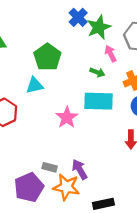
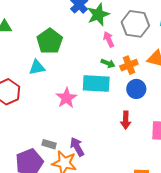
green arrow: (97, 72) -> (108, 63), moved

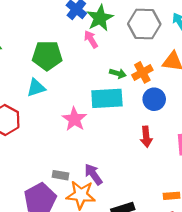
pink arrow: (109, 39) -> (91, 39), moved
green pentagon: (50, 41) -> (47, 56), turned -30

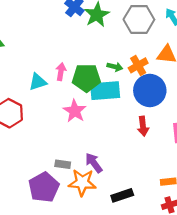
pink arrow: (91, 39) -> (61, 72), moved, turned 42
green pentagon: (47, 56) -> (86, 78), moved
blue circle: (154, 99) -> (150, 91), size x1.5

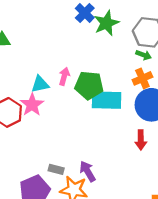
green arrow: (115, 67) -> (144, 55), moved
pink star: (75, 111) -> (32, 105), moved

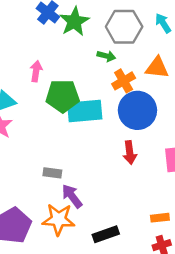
green arrow: (144, 55) -> (106, 56), moved
pink arrow: (64, 76) -> (36, 71), moved
gray rectangle: (56, 169) -> (52, 173), moved

